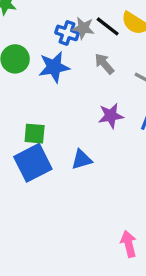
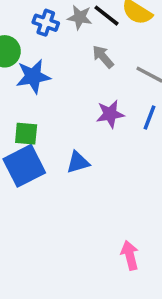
blue cross: (67, 33) -> (46, 23), moved
blue star: (54, 67) -> (33, 76), moved

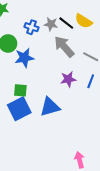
gray arrow: (103, 57) -> (64, 47), size x1.6
blue triangle: (78, 162) -> (50, 107), size x1.5

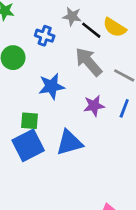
gray star: (51, 24) -> (72, 16), moved
blue star: (24, 58) -> (51, 86), moved

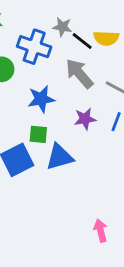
yellow semicircle: (115, 27) -> (106, 38), turned -30
blue cross: (45, 36) -> (34, 47), size x1.6
green square: (30, 121) -> (38, 134), moved

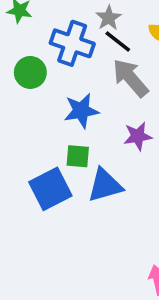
gray star: (62, 27) -> (109, 18), turned 30
black line: (82, 41) -> (118, 42), moved

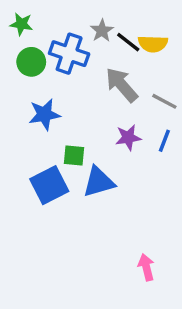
black line: (118, 42) -> (128, 42), moved
green circle: (30, 72) -> (31, 62), moved
blue star: (81, 111) -> (44, 114), moved

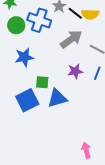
gray arrow: (122, 85) -> (71, 39), turned 95

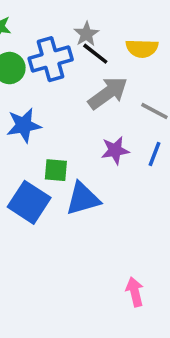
black line: (75, 13) -> (95, 54), moved
blue cross: (39, 20) -> (51, 59), turned -35
blue square: (27, 100) -> (29, 202), turned -30

